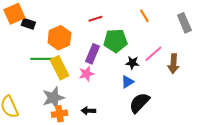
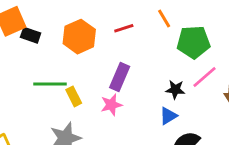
orange line: (144, 16) -> (164, 19), moved
orange hexagon: (59, 38) -> (79, 37), moved
green pentagon: (115, 41) -> (193, 42), moved
yellow rectangle: (59, 68) -> (74, 96), size x0.6

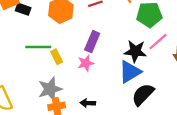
black star: (175, 89) -> (135, 51), size x1.5
blue triangle: (168, 116) -> (130, 72), size x1.6

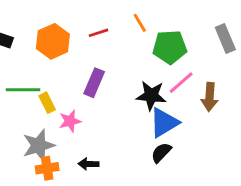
pink star: (86, 63) -> (70, 121), moved
blue triangle: (130, 72) -> (164, 123), moved
black semicircle: (143, 94) -> (161, 153), size x0.7

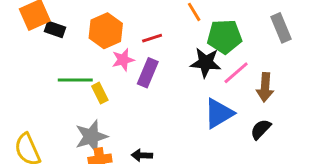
red line: (98, 33) -> (152, 38), moved
black star: (151, 96) -> (206, 63), moved
pink star: (70, 121) -> (123, 60), moved
black semicircle: (161, 153) -> (261, 129), moved

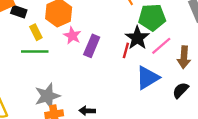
red line: (152, 38) -> (126, 50), moved, turned -56
pink star: (123, 60) -> (72, 36), turned -30
black star: (206, 63) -> (137, 38), turned 30
yellow rectangle: (100, 93) -> (36, 32), moved

